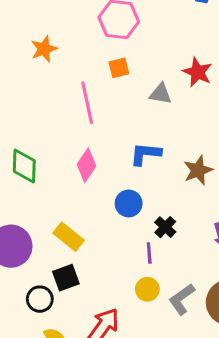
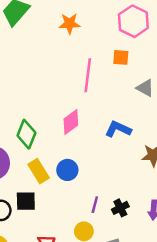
green diamond: (24, 166) -> (26, 134), moved
blue circle: (129, 203) -> (67, 170), moved
black cross: (165, 227) -> (120, 208), moved

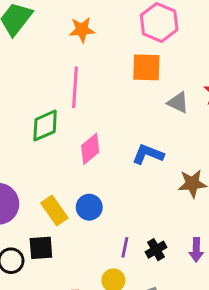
orange square: (121, 57) -> (146, 67), size x1.5
pink line: (88, 75) -> (75, 87), moved
green diamond: (26, 134) -> (45, 126), moved, turned 48

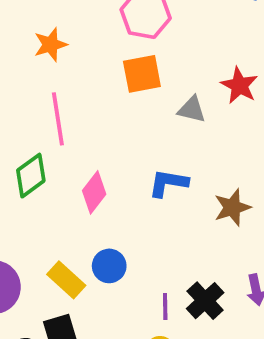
black cross: (156, 250) -> (205, 301), size x1.4

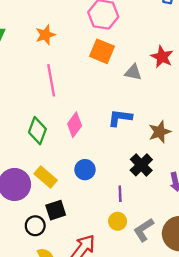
orange square: (142, 74) -> (102, 51), turned 35
green diamond: (31, 176) -> (37, 131), moved, turned -32
yellow rectangle: (66, 280) -> (46, 177), moved
black cross: (205, 301) -> (141, 165), moved

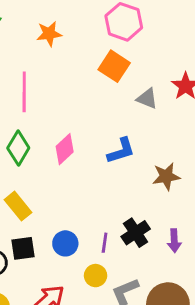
pink line: (51, 80) -> (24, 92), moved
blue L-shape: (120, 118) -> (121, 151), turned 145
black cross: (141, 165) -> (136, 233), moved
blue circle: (85, 170) -> (65, 243), moved

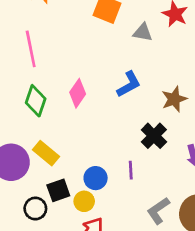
black cross: (136, 233) -> (154, 136), moved
yellow circle: (96, 276) -> (84, 201), moved

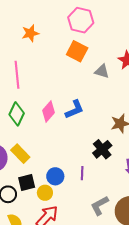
blue L-shape: (129, 84) -> (75, 109), moved

